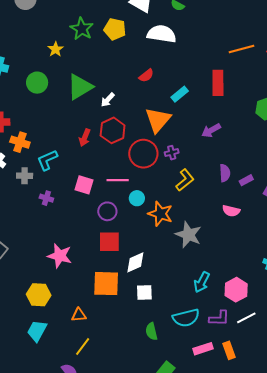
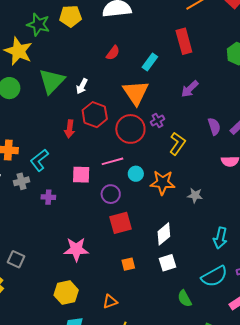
yellow star: (56, 49) -> (18, 51), size x1.8
gray star: (188, 235) -> (195, 195), size x0.6
white diamond: (135, 262) -> (164, 234), moved
orange square: (106, 284) -> (128, 264), size x0.5

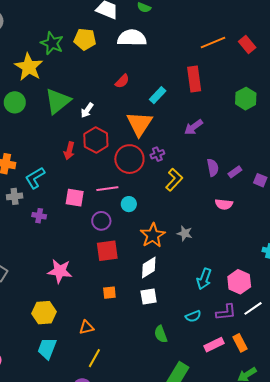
orange star: (163, 183) -> (153, 235), moved, turned 30
cyan semicircle: (214, 276) -> (193, 316), size x0.6

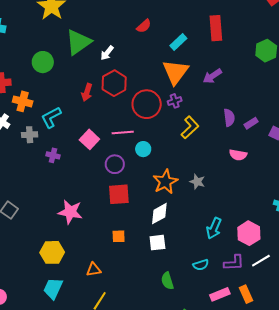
green circle: (15, 102) -> (43, 62), moved
orange triangle: (139, 124) -> (176, 72), moved
pink square: (75, 198) -> (89, 139), turned 30

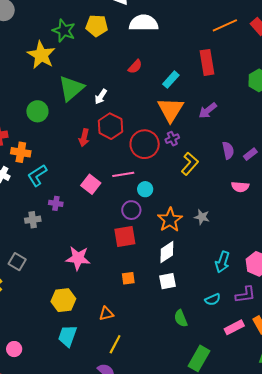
cyan L-shape: (51, 117) -> (37, 175), moved
gray cross: (30, 135) -> (33, 220), moved
purple circle: (115, 164) -> (131, 210), moved

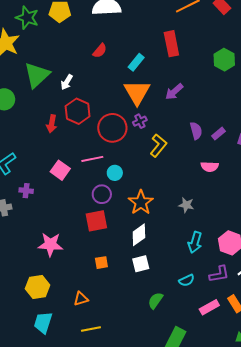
gray star: (202, 217) -> (186, 205), moved
green semicircle: (181, 318) -> (155, 300), turned 60
yellow line: (115, 344) -> (91, 329), turned 54

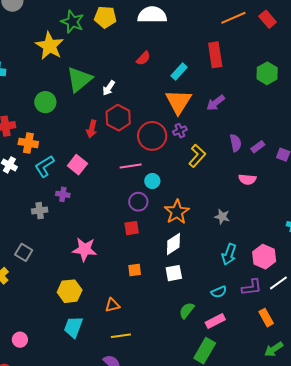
pink square: (60, 170) -> (77, 165), moved
red square: (96, 221) -> (132, 228), size x0.7
pink rectangle: (209, 307) -> (215, 321), moved

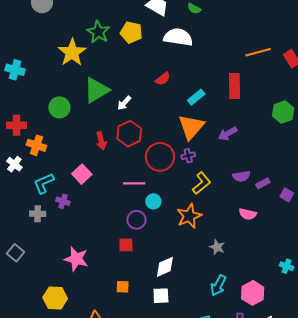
red arrow: (92, 129) -> (101, 141), turned -36
purple semicircle: (236, 143) -> (241, 176), turned 84
cyan L-shape: (44, 166) -> (44, 183), moved
orange star: (177, 212) -> (189, 216), moved

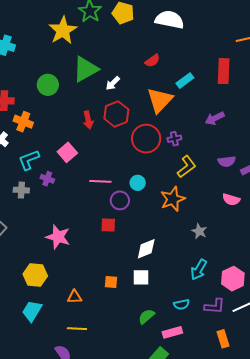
orange triangle: (191, 127) -> (160, 100), moved
pink line: (134, 183) -> (100, 181), moved
orange square: (123, 287) -> (111, 282), moved

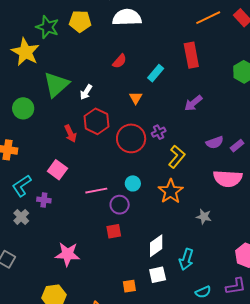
orange triangle: (160, 100) -> (136, 98), size x0.5
gray cross: (21, 190) -> (21, 217), turned -35
pink semicircle: (231, 199) -> (228, 179), size x1.6
cyan arrow: (199, 270) -> (186, 259), moved

